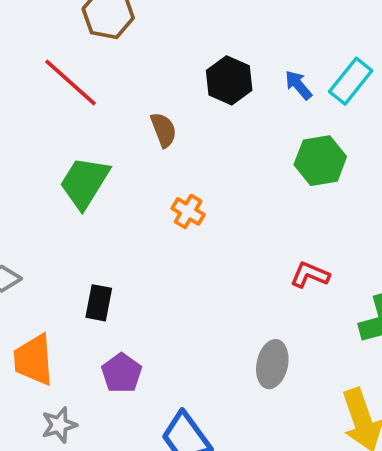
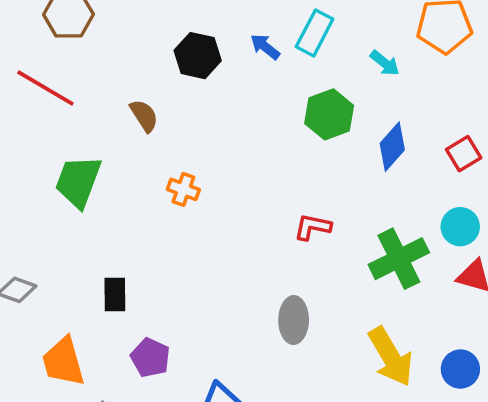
green hexagon: (320, 161) -> (329, 114), moved

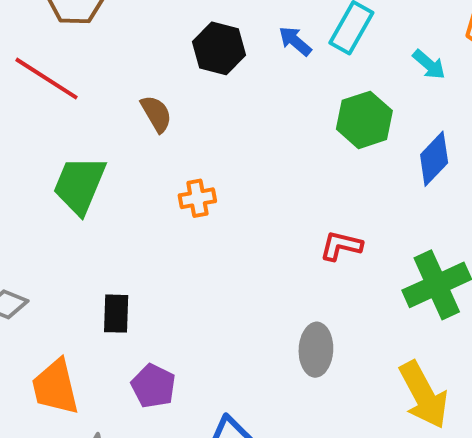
orange cross: (183, 189) -> (197, 198), turned -32

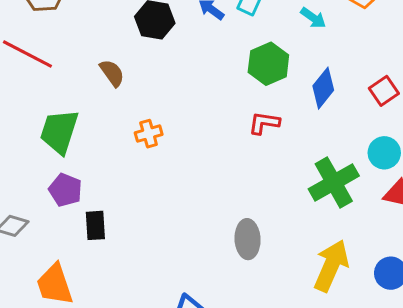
red L-shape: (341, 246) -> (264, 123), moved
purple pentagon: (153, 386) -> (65, 190), moved
yellow arrow: (424, 395) -> (331, 266), turned -123

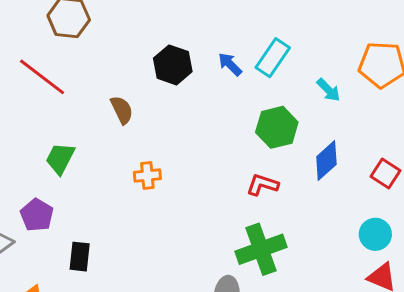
red square: (384, 91) -> (385, 173), turned -32
green trapezoid: (59, 132) -> (60, 158), size x0.7
green cross: (334, 182) -> (261, 249), moved
purple pentagon: (65, 190) -> (37, 215), moved

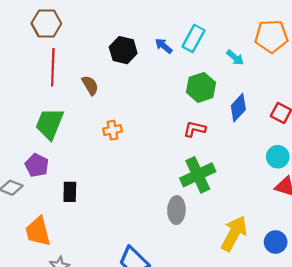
red line: (42, 77) -> (53, 67), moved, turned 60
green trapezoid: (60, 158) -> (50, 124), size x1.4

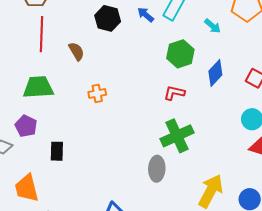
green trapezoid: (50, 124) -> (38, 87), turned 64

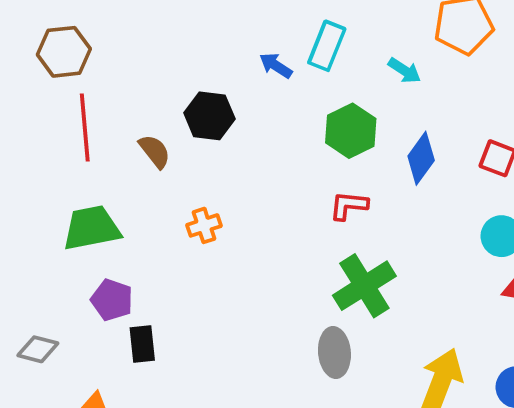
black hexagon: (108, 18) -> (209, 116), moved
purple pentagon: (26, 126) -> (112, 300), moved

